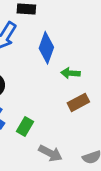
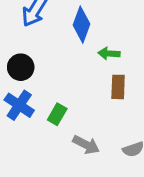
brown rectangle: (78, 102) -> (118, 87), turned -60

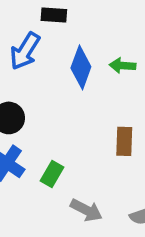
green arrow: (109, 54) -> (122, 66), moved

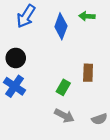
green arrow: (122, 66) -> (87, 16), moved
green rectangle: (52, 174) -> (63, 87), moved

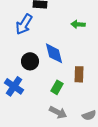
blue diamond: (61, 26) -> (54, 53), moved, turned -35
black circle: (16, 58) -> (30, 61), moved

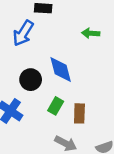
brown rectangle: (79, 74) -> (79, 113), moved
green rectangle: (57, 87) -> (56, 106), moved

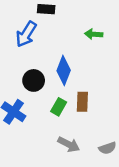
blue diamond: (61, 70) -> (64, 70), turned 36
brown rectangle: (79, 113) -> (82, 102), moved

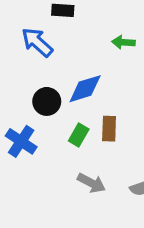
blue arrow: (26, 34) -> (37, 42), turned 100
blue diamond: (64, 70) -> (85, 89), turned 52

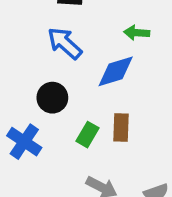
blue arrow: (37, 42) -> (65, 43), moved
blue diamond: (85, 89) -> (116, 71), moved

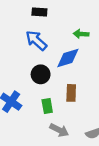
black circle: (52, 98) -> (41, 74), moved
green rectangle: (88, 135) -> (47, 106), moved, turned -40

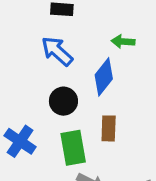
blue diamond: (68, 58) -> (104, 77), turned -35
green rectangle: (47, 106) -> (73, 148), size x1.5

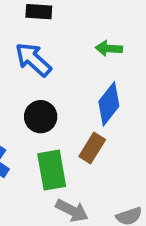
blue diamond: (104, 77) -> (109, 104), moved
brown rectangle: (109, 128) -> (92, 148), turned 30

